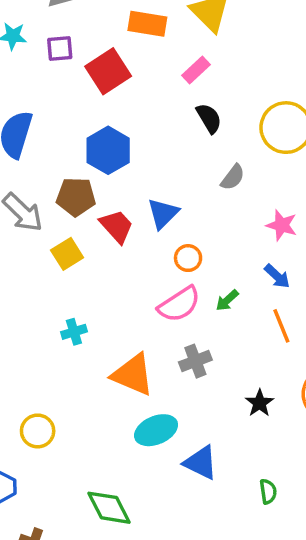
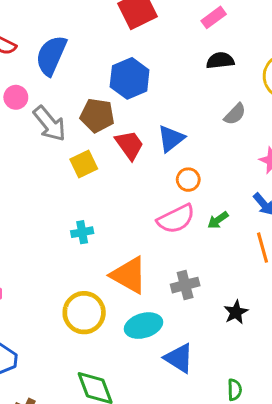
black semicircle: (209, 118) -> (220, 60), turned -72
gray cross: (195, 361) -> (185, 285), moved
yellow circle: (38, 431) -> (84, 313), moved, size x1.4

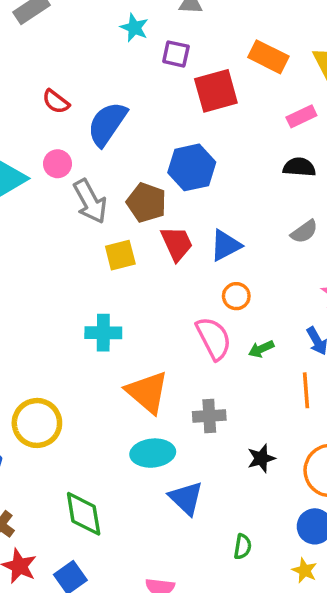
pink semicircle: (176, 219) -> (214, 338), turned -102
cyan cross: (82, 232) -> (103, 333), size x1.4
yellow circle: (84, 313) -> (37, 423), moved

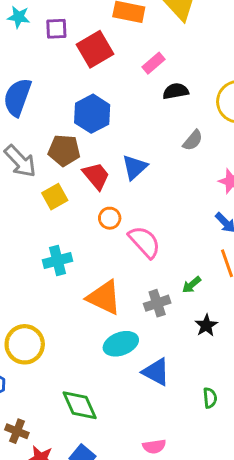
pink rectangle: (301, 116) -> (154, 63), moved
orange circle: (236, 296) -> (110, 218), moved
green arrow: (261, 349) -> (191, 285), moved

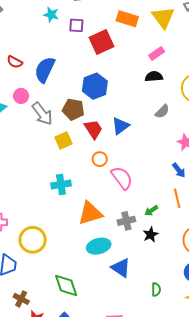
pink rectangle: (154, 63) -> (157, 53), moved
orange triangle: (104, 298) -> (90, 213), turned -48
black star: (206, 325) -> (151, 235), moved

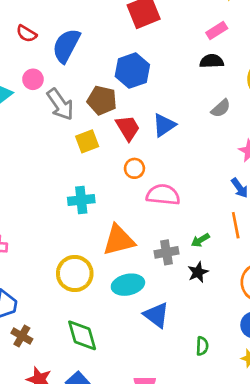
pink semicircle: (122, 178) -> (163, 195), turned -50
yellow circle: (33, 240) -> (75, 273), moved
brown cross: (21, 299) -> (22, 336), moved

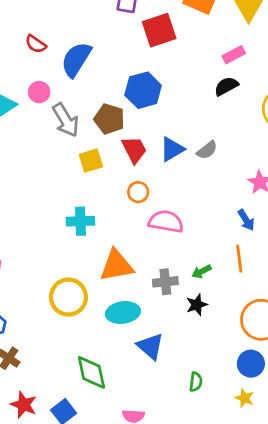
black semicircle: (212, 61) -> (226, 86), turned -30
gray semicircle: (221, 108) -> (207, 150), moved
green diamond: (82, 335) -> (91, 372), moved

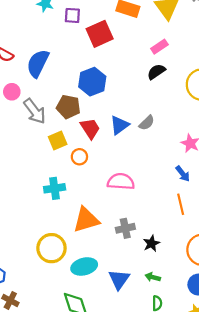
orange circle: (138, 192) -> (79, 157), moved
green arrow: (202, 272) -> (153, 277), moved, turned 48
cyan ellipse: (123, 313) -> (84, 266), moved
blue triangle: (150, 346) -> (119, 279), turned 30

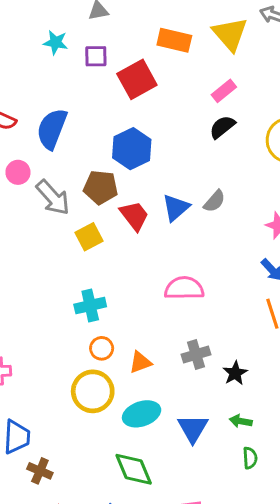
orange circle: (79, 157) -> (102, 348), moved
orange triangle: (86, 220) -> (140, 362), moved, size x0.6

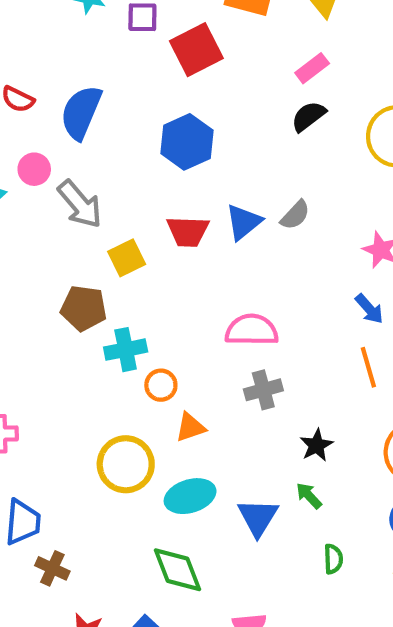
brown pentagon: (101, 187) -> (84, 308), moved
red trapezoid: (134, 216) -> (188, 231), turned 128
orange circle: (102, 348) -> (161, 385), moved
gray cross: (196, 355) -> (263, 390), moved
green arrow: (241, 421) -> (309, 496), moved, turned 35

